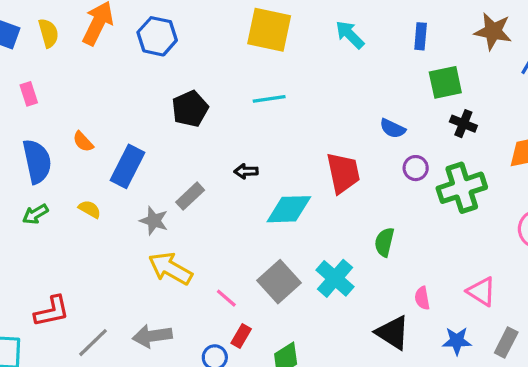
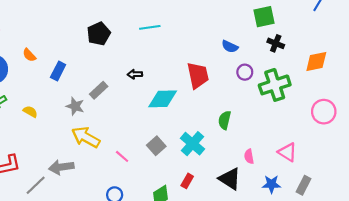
blue rectangle: (128, 166) -> (58, 71), size x0.7
yellow semicircle: (90, 209) -> (30, 112), moved
gray square: (279, 282) -> (156, 146), size x0.7
gray arrow: (152, 336) -> (61, 167), moved
red rectangle: (241, 336) -> (187, 181), moved

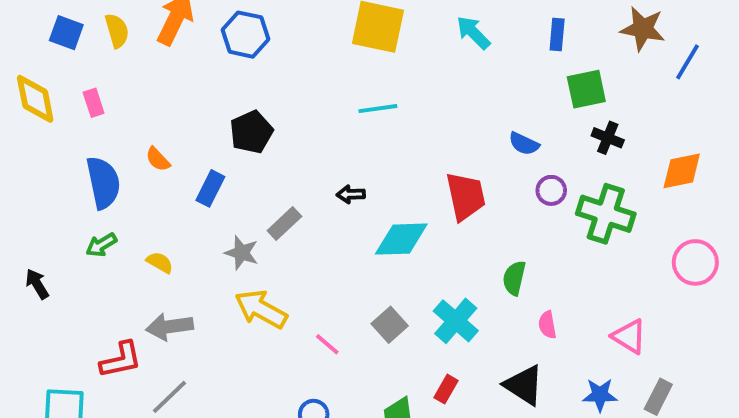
black pentagon: (99, 34) -> (251, 132), moved
green cross: (275, 85) -> (606, 214), turned 36
pink semicircle: (249, 156) -> (547, 325), moved
gray arrow: (61, 167) -> (170, 327), moved

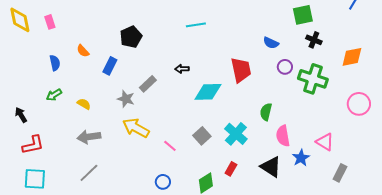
blue semicircle: (103, 183) -> (55, 63), size x0.6
pink semicircle: (547, 325) -> (283, 136), size x1.5
red L-shape: (121, 360) -> (33, 145), moved
blue star: (600, 395) -> (301, 158), moved, turned -30

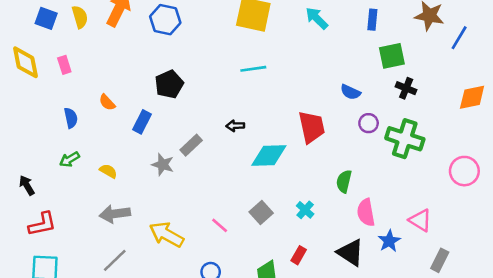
orange diamond: (352, 57) -> (472, 97), moved
yellow arrow: (136, 128) -> (167, 234), moved
cyan cross: (236, 134) -> (305, 210), size x0.6

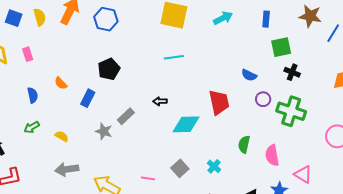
cyan arrow: (317, 18) -> (223, 18), turned 108
pink semicircle: (366, 212) -> (272, 155), moved
pink line: (220, 225) -> (148, 178), turned -32

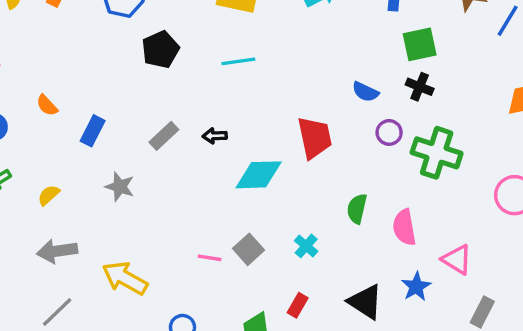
black pentagon: (109, 69) -> (160, 49), moved
black cross: (292, 72) -> (420, 87), moved
gray rectangle: (126, 116) -> (164, 136), moved
yellow semicircle: (62, 136) -> (49, 195), turned -72
pink line: (148, 178) -> (210, 258), moved

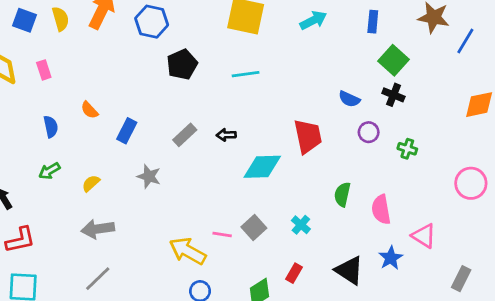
green square: (420, 44) -> (393, 60), turned -36
green cross: (437, 153) -> (407, 149), size x0.5
yellow arrow: (125, 278) -> (188, 251), moved
gray rectangle: (482, 312) -> (461, 279), moved

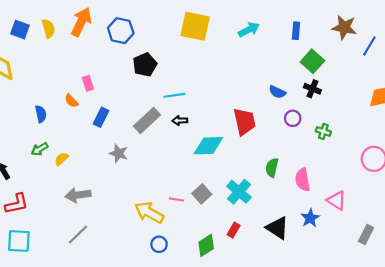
pink rectangle: (44, 70) -> (88, 83), moved
cyan line: (246, 74) -> (174, 95), moved
gray rectangle: (185, 135) -> (147, 121), size x1.4
yellow semicircle: (91, 183) -> (62, 159), moved
cyan cross: (301, 225) -> (239, 192), size x1.6

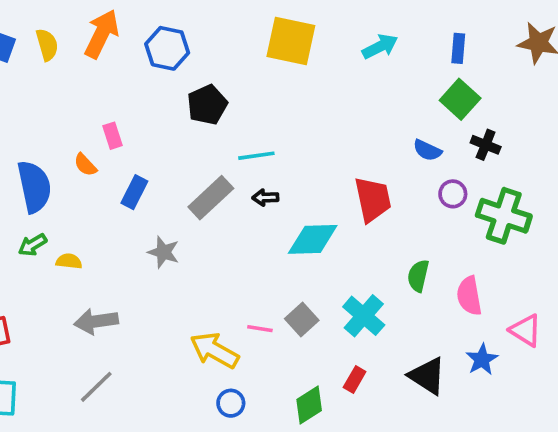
green square: (312, 61) -> (460, 99), moved
blue semicircle: (41, 114) -> (34, 187), size x1.8
green cross: (323, 131) -> (504, 216), size x2.0
yellow semicircle: (62, 159) -> (69, 261), turned 48

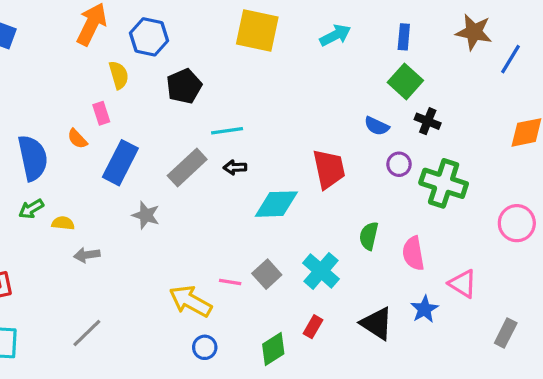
yellow semicircle: (47, 45) -> (119, 75), moved
blue rectangle: (134, 192) -> (120, 163), size x1.5
gray arrow: (96, 321) -> (87, 255), moved, size x0.7

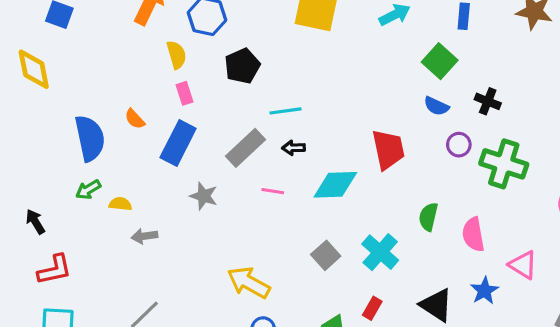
green square: (405, 81) -> (440, 61), moved
pink rectangle: (101, 113) -> (184, 93), moved
pink line: (230, 282) -> (273, 191), moved

